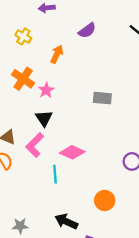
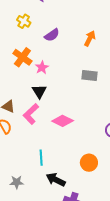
purple semicircle: (87, 30) -> (52, 35), moved
orange arrow: (57, 54) -> (90, 38), moved
cyan line: (55, 174) -> (41, 158), moved

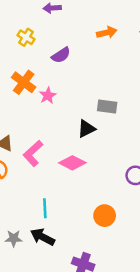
orange arrow: (90, 38) -> (107, 32), moved, turned 49
black triangle: (39, 91) -> (86, 129), moved, turned 35
black arrow: (56, 180) -> (43, 237), moved

